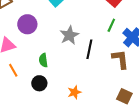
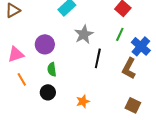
purple circle: (27, 24) -> (45, 44), moved
gray star: (69, 35) -> (84, 34), moved
brown L-shape: (120, 59) -> (129, 68), turned -145

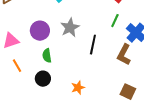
gray star: (84, 34) -> (70, 28), moved

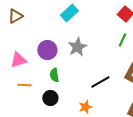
black line: (93, 45) -> (100, 82), moved, turned 48
orange line: (17, 66) -> (24, 85), turned -56

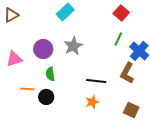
black line: (100, 82) -> (96, 81), turned 36
orange line: (24, 85) -> (27, 89), moved
orange star: (85, 107) -> (92, 102), moved

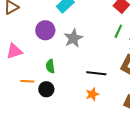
purple circle: (43, 49) -> (45, 30), moved

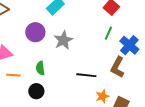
orange line: (27, 81) -> (13, 75), moved
orange star: (92, 94) -> (102, 96), moved

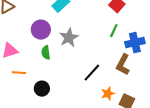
blue cross: (129, 45) -> (135, 43), turned 36
green semicircle: (40, 68) -> (46, 53), moved
black line: (86, 75) -> (92, 73), turned -54

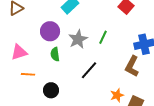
green line: (114, 31) -> (103, 37), moved
black line: (92, 73) -> (89, 70), moved

